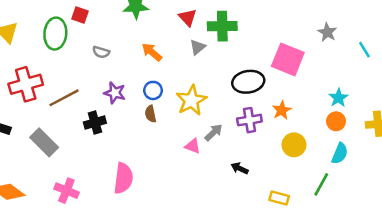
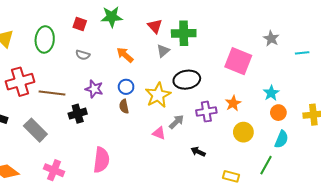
red square: (80, 15) -> (80, 24), moved
cyan line: (364, 50) -> (302, 53), turned -64
black ellipse: (248, 82) -> (187, 80), moved
brown line: (64, 98) -> (52, 93), turned 35
cyan star: (338, 98) -> (271, 93), moved

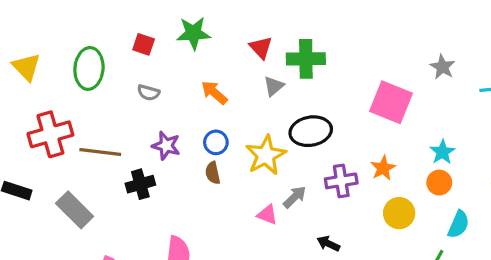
orange circle: (278, 113) -> (439, 183), moved

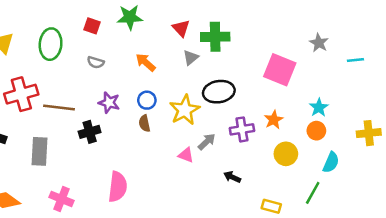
gray rectangle: (75, 210) -> (40, 151), turned 48

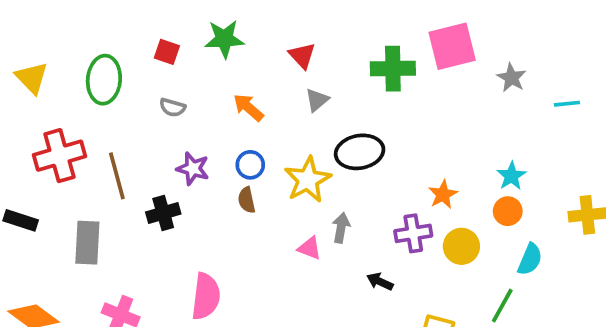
green cross: (215, 37) -> (393, 69), moved
pink square: (280, 70) -> (452, 46), moved, turned -36
brown line: (59, 107) -> (117, 176), turned 68
purple cross: (242, 129) -> (413, 233), moved
gray arrow: (207, 142) -> (341, 228), turned -36

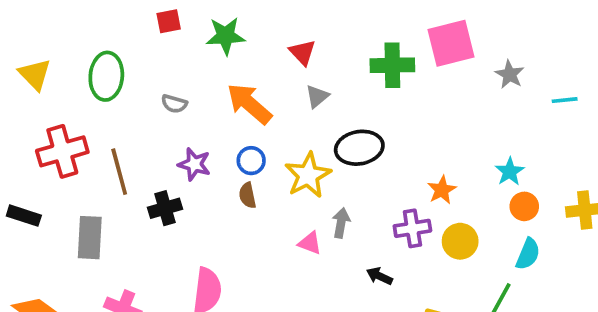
red square: (167, 52) -> (169, 21), moved, turned -30
orange arrow: (248, 107) -> (249, 104), size x1.5
orange circle: (508, 211) -> (524, 206), moved

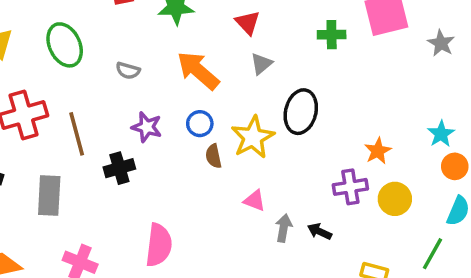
green cross: (392, 65) -> (332, 35), size x0.7
green ellipse: (106, 76) -> (65, 45), turned -30
black ellipse: (359, 148) -> (301, 112), turned -66
brown semicircle: (247, 195) -> (213, 156), moved
gray arrow: (341, 223) -> (284, 228), moved

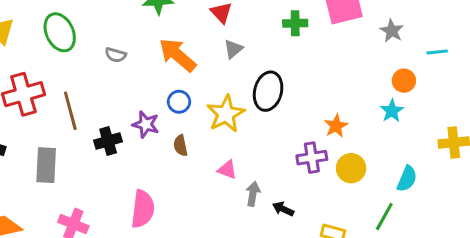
purple star: (147, 127) -> (146, 124), moved
brown semicircle: (213, 156) -> (180, 146), moved
orange circle: (455, 166) -> (404, 81), moved
black arrow: (320, 231) -> (283, 209), moved

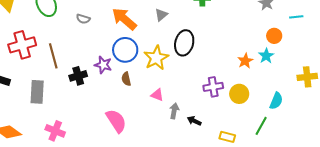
blue circle: (179, 102) -> (125, 50), size x1.6
orange star: (336, 126) -> (245, 61), moved
pink semicircle: (143, 209) -> (116, 121), moved, turned -40

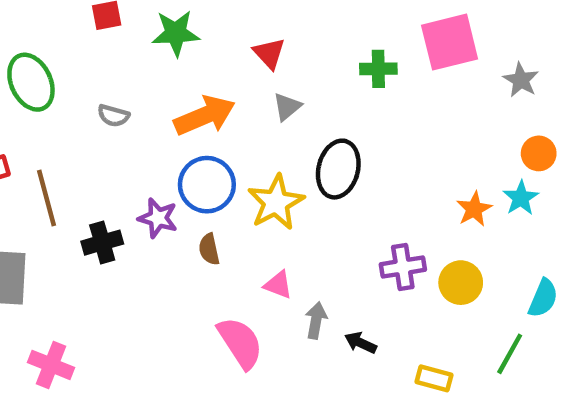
orange arrow: (124, 19) -> (205, 116), turned 116
pink semicircle: (116, 121) -> (240, 343), moved

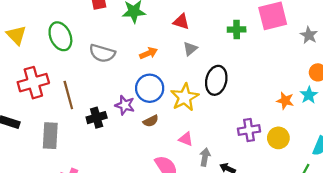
red triangle: (269, 53) -> (181, 22), turned -30
gray semicircle: (113, 116) -> (102, 53), size x1.6
orange arrow: (205, 116) -> (149, 53), size x0.6
orange star: (474, 209) -> (285, 101), turned -30
brown semicircle: (209, 249) -> (151, 121), turned -105

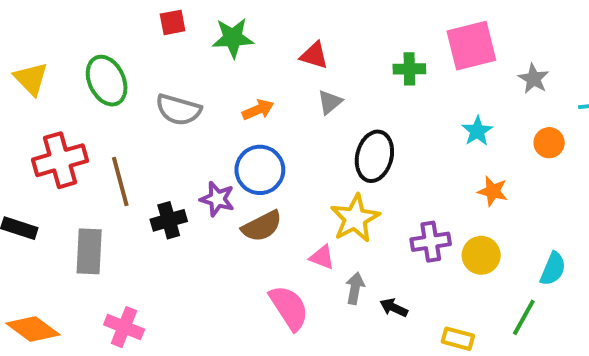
cyan star: (309, 95) -> (477, 131), moved
yellow star: (185, 97) -> (355, 218), moved
brown semicircle: (151, 121) -> (262, 226), size x1.5

